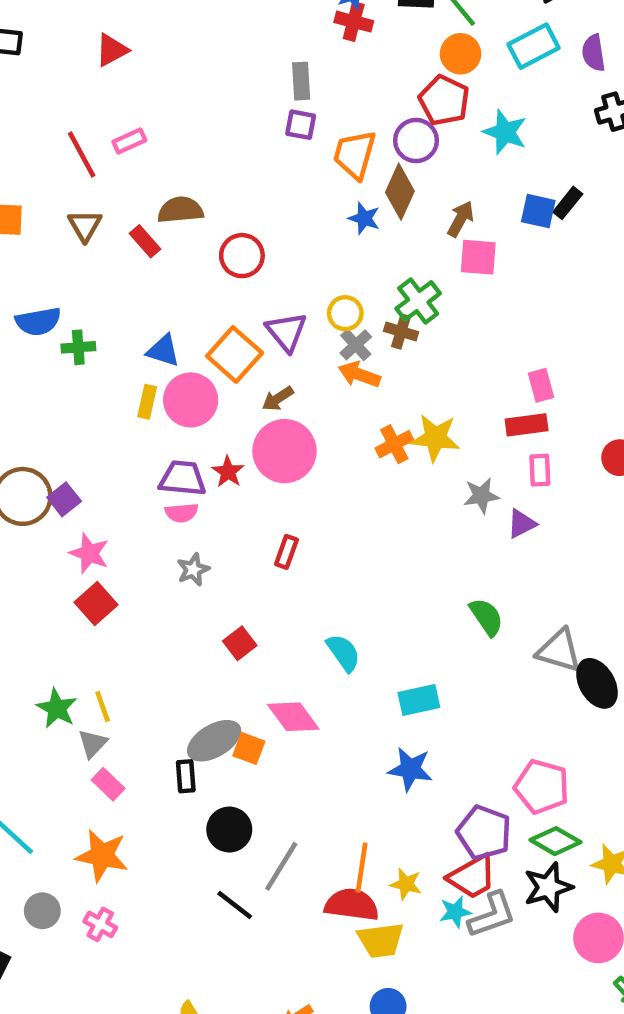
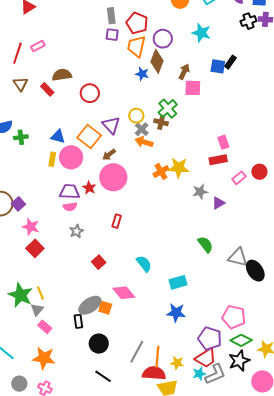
red pentagon: (444, 100) -> (137, 23), moved
red line: (82, 155) -> (17, 53), turned 50
pink rectangle: (540, 470) -> (239, 178), moved, turned 56
green star: (57, 708) -> (21, 295), size x1.4
gray line: (281, 866) -> (137, 352), moved

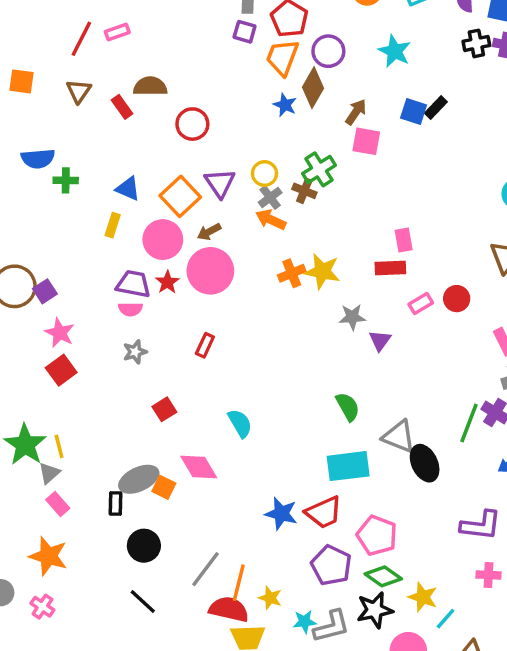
pink circle: (71, 157) -> (163, 240), moved
purple triangle: (218, 203) -> (380, 340), turned -32
cyan rectangle: (178, 282) -> (348, 466), moved, size x1.4
red trapezoid: (206, 358) -> (324, 512), moved

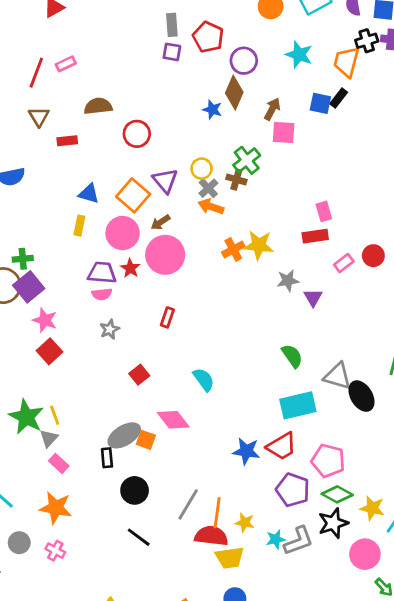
orange trapezoid: (282, 57) -> (347, 62), moved
red rectangle: (122, 107) -> (67, 141), moved, turned -54
green cross: (66, 180) -> (23, 259), moved
purple square: (45, 291) -> (29, 287), size x1.5

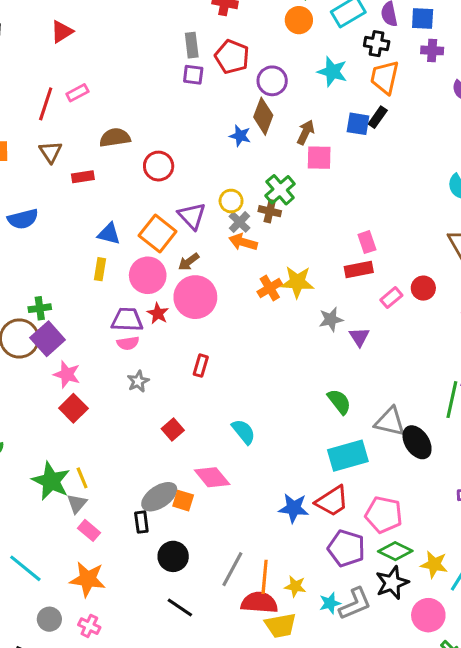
black cross: (367, 41) -> (377, 44), moved, turned 30

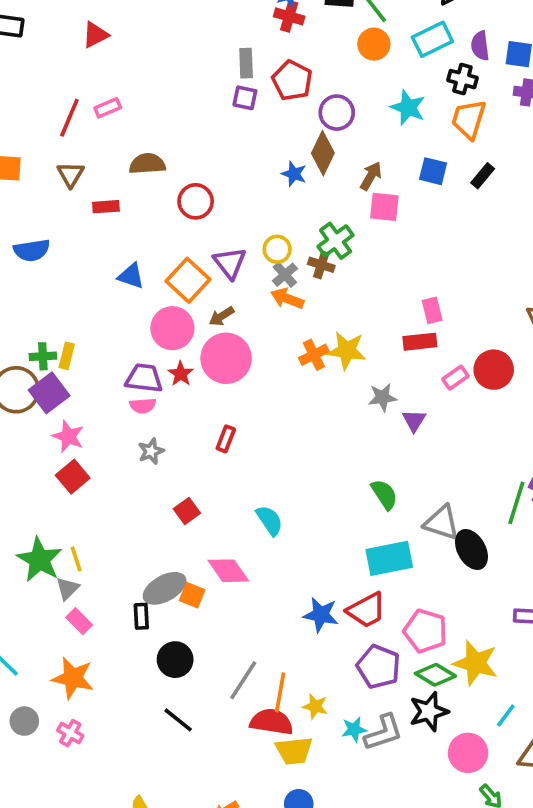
black rectangle: (378, 117) -> (483, 176), moved
yellow rectangle: (100, 269) -> (67, 356), moved
red circle: (423, 288) -> (494, 370), size x1.4
yellow star: (434, 564) -> (476, 663), moved, size x1.4

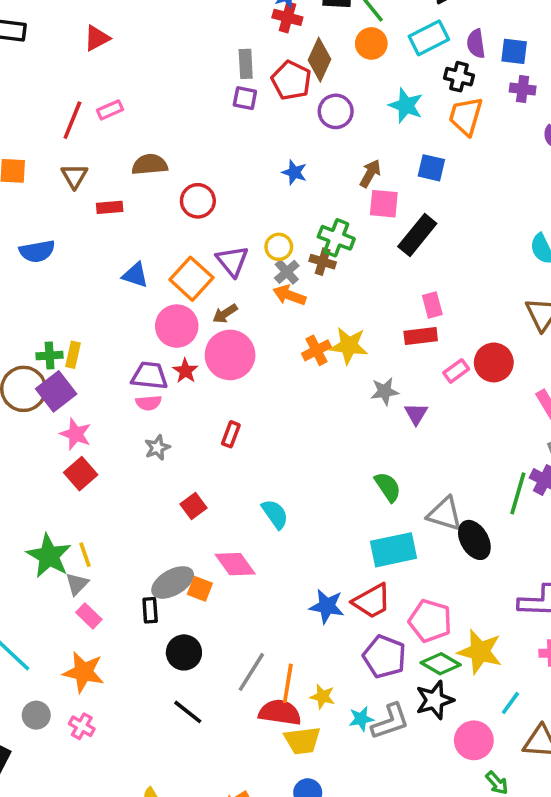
brown diamond: (323, 153) -> (319, 60), moved
black rectangle: (483, 176) -> (417, 235), moved, size x1.6
green cross: (336, 241) -> (336, 238), turned -32

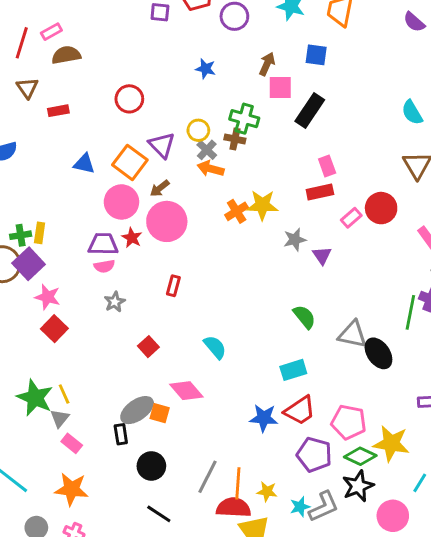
brown semicircle: (150, 165) -> (66, 55), moved
cyan rectangle: (394, 550) -> (293, 370), moved, size x0.7

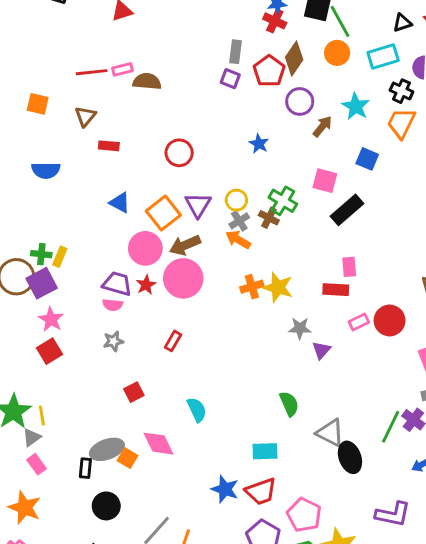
red line: (22, 43) -> (92, 72), turned 52
brown semicircle: (66, 55) -> (147, 81), moved
brown arrow: (267, 64) -> (322, 126), moved
brown arrow: (160, 188) -> (185, 245), size x1.5

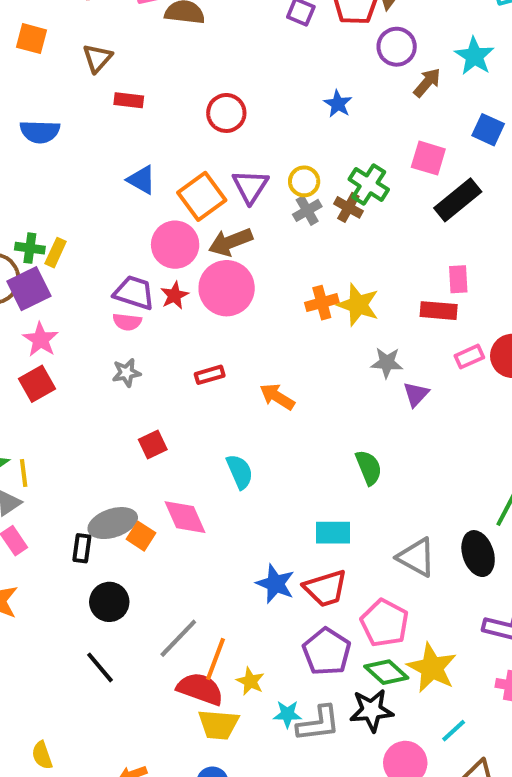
orange arrow: (238, 240) -> (277, 397), moved
red rectangle: (173, 341) -> (210, 375), turned 42
gray triangle: (330, 433) -> (416, 557), moved
black ellipse: (350, 457) -> (478, 554), moved

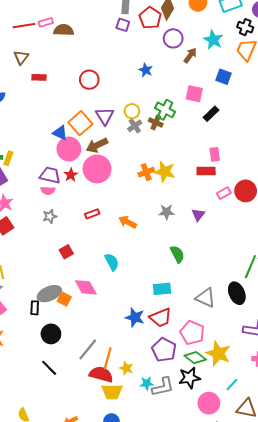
blue triangle: (141, 180) -> (60, 133), moved
black rectangle: (458, 200) -> (211, 114), size x0.7
gray star: (387, 363) -> (167, 212), moved

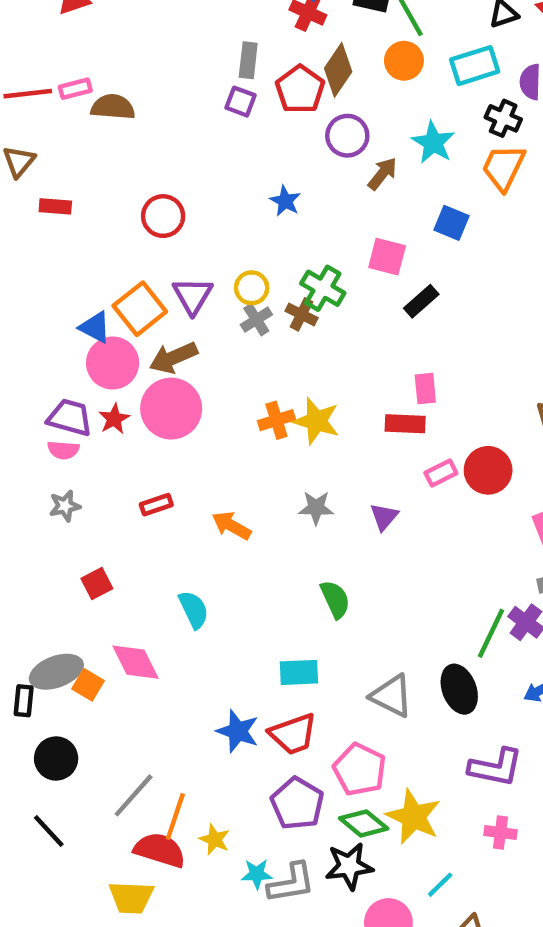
yellow trapezoid: (112, 392) -> (131, 898), moved

